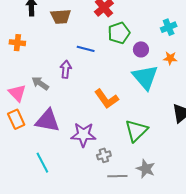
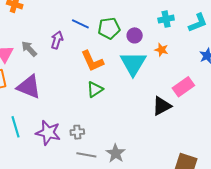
green pentagon: (119, 33) -> (109, 28), moved
orange L-shape: (106, 99) -> (92, 61), moved
green triangle: (136, 131) -> (95, 89), moved, size x0.7
purple star: (83, 135) -> (48, 133), moved

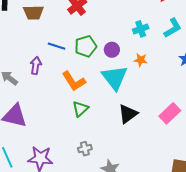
pink rectangle: (183, 87) -> (170, 113), moved
black triangle: (162, 106) -> (128, 114), moved
gray cross: (77, 132) -> (85, 149), moved

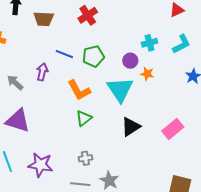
purple circle: (112, 50) -> (130, 61), moved

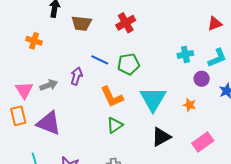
purple circle: (130, 61) -> (202, 79), moved
orange star: (147, 74) -> (190, 105), moved
gray arrow: (15, 83) -> (49, 85), turned 114

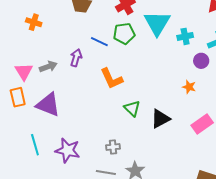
green pentagon: (128, 64) -> (124, 34), moved
cyan triangle: (153, 99) -> (157, 23), moved
green triangle: (115, 125) -> (132, 108), moved, turned -42

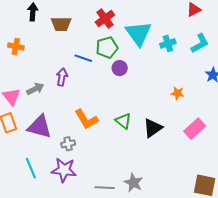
purple circle: (201, 61) -> (120, 68), moved
orange L-shape: (111, 79) -> (86, 119), moved
gray cross: (113, 147) -> (68, 144), moved

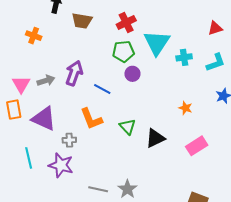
blue line: (83, 58) -> (102, 89), moved
purple arrow: (62, 77) -> (74, 73), size x1.4

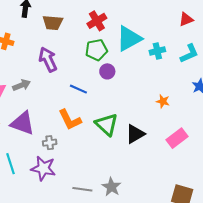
cyan triangle: (157, 43) -> (129, 39), turned 32
purple arrow: (74, 73) -> (48, 59), moved, turned -40
green triangle: (128, 127) -> (107, 124), size x1.4

